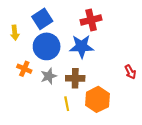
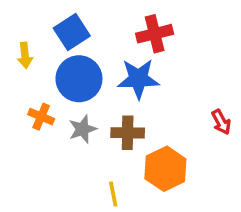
yellow line: (67, 104) -> (113, 194), moved

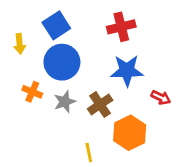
blue star: (138, 79) -> (127, 71), moved
red arrow: (221, 122) -> (161, 97), moved, turned -36
brown cross: (128, 133) -> (100, 104), turned -35

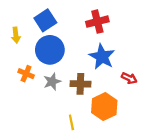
blue star: (127, 71) -> (102, 57), turned 30
brown cross: (100, 104) -> (80, 84), turned 36

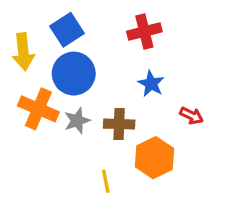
yellow arrow: (16, 35) -> (23, 52), size x1.5
blue star: (102, 57) -> (151, 84), size x0.7
orange cross: (26, 74) -> (38, 109), size x1.6

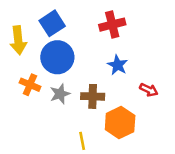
orange cross: (38, 109) -> (30, 85), size x0.7

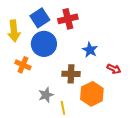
red cross: (112, 25) -> (68, 19), moved
gray star: (60, 94) -> (46, 95), moved

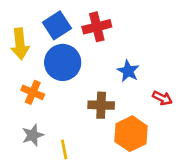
gray star: (46, 95) -> (33, 135), moved
yellow line: (63, 108) -> (64, 149), moved

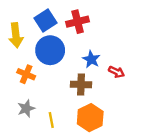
blue star: (128, 71) -> (91, 59), moved
red arrow: (162, 98) -> (116, 72), moved
orange hexagon: (131, 134) -> (90, 118), moved

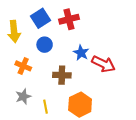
blue circle: (50, 50) -> (45, 45), size x0.6
red arrow: (116, 72) -> (103, 64), size x1.6
brown cross: (81, 85) -> (62, 75), moved

